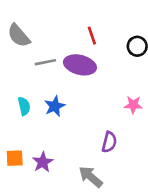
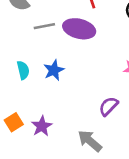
purple semicircle: (109, 142) -> (109, 106), turned -150
orange square: (15, 158) -> (14, 122), turned -30

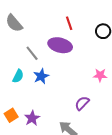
gray line: (44, 26) -> (32, 53), moved, turned 63
cyan semicircle: (23, 70) -> (18, 76), turned 40

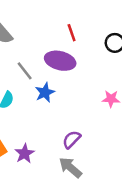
blue star: (41, 76) -> (45, 92), moved
purple semicircle: (82, 103) -> (72, 139), moved

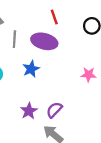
gray line: (25, 71) -> (14, 39), moved, turned 42
purple star: (25, 153) -> (29, 111), moved

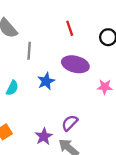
purple ellipse: (44, 41) -> (75, 64), moved
purple star: (29, 111) -> (44, 136), moved

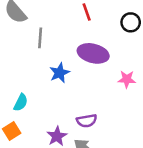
cyan semicircle: (12, 88) -> (21, 103), moved
purple semicircle: (70, 123) -> (87, 121), turned -144

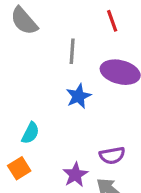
gray line: (40, 38) -> (72, 51), moved

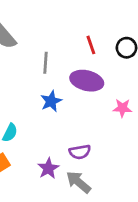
red line: (112, 21) -> (91, 45), moved

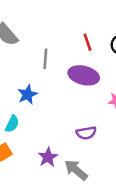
blue star: (51, 101) -> (27, 95), moved
purple semicircle: (80, 152) -> (86, 133), moved

